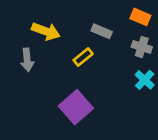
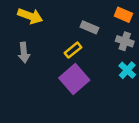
yellow arrow: (46, 31) -> (30, 16), moved
purple square: (76, 107) -> (74, 79), moved

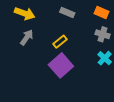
gray rectangle: (89, 27) -> (67, 12), moved
gray arrow: (24, 53) -> (27, 37), moved, turned -140

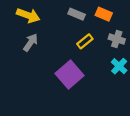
orange rectangle: (102, 12) -> (104, 14), moved
yellow rectangle: (60, 42) -> (85, 41), moved

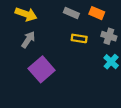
yellow rectangle: (85, 41) -> (79, 38), turned 48
purple square: (70, 74) -> (42, 69), moved

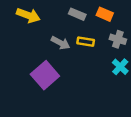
gray arrow: (28, 40) -> (61, 43), moved, turned 84

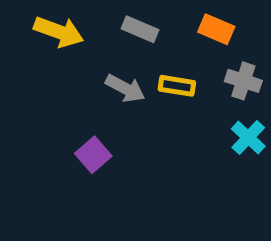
gray rectangle: (77, 14) -> (140, 29), moved
purple square: (45, 75) -> (93, 155), size x0.6

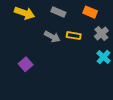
gray cross: (243, 81) -> (101, 34), turned 32
purple square: (93, 155) -> (26, 64), moved

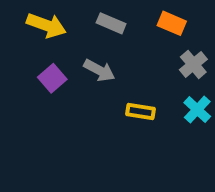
yellow rectangle: (74, 36) -> (140, 111), moved
purple square: (26, 64) -> (52, 78), moved

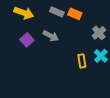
orange rectangle: (172, 23) -> (75, 14), moved
yellow rectangle: (140, 111) -> (82, 61), moved, turned 72

